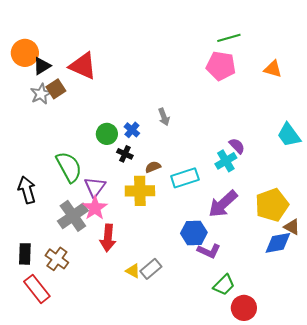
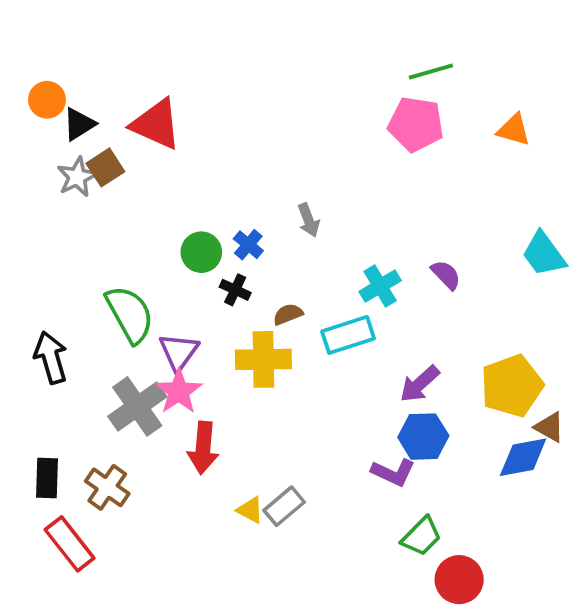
orange circle: (25, 53) -> (47, 100), size x0.7
cyan cross: (226, 161) -> (380, 286), moved
purple arrow: (223, 204) -> (420, 384), size x0.7
blue hexagon: (194, 233) -> (423, 437), moved

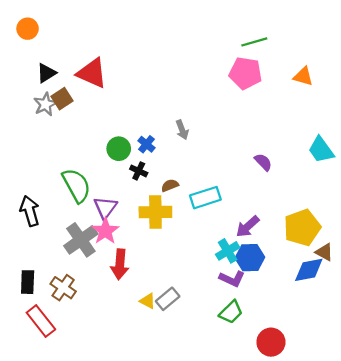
orange circle: (47, 100) -> (28, 29), moved
cyan cross: (380, 286) -> (228, 251), moved
green trapezoid: (421, 536) -> (231, 312), moved

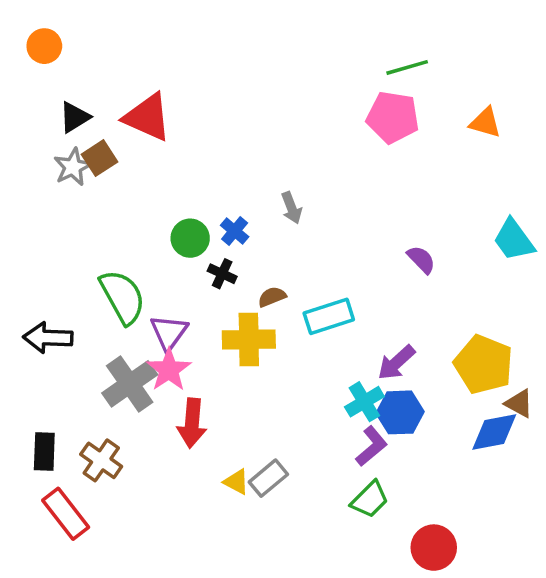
black arrow: (30, 211) -> (48, 338), turned -72
yellow pentagon: (302, 228) -> (484, 364), turned -30
purple L-shape: (232, 279) -> (372, 446), turned -65

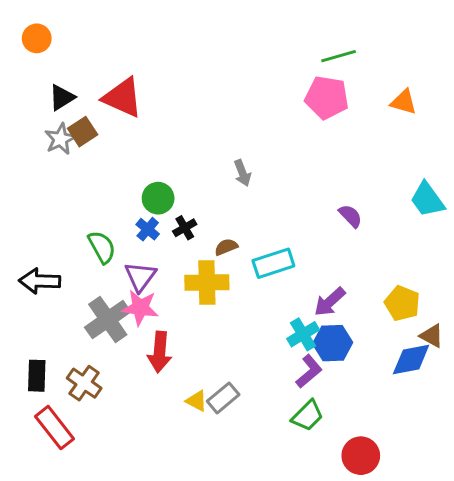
blue cross: (235, 231) -> (148, 229), moved
black cross: (222, 274) -> (185, 228), turned 35
green semicircle: (123, 297) -> (102, 247), size x0.7
yellow pentagon: (484, 364) -> (402, 303), size x0.7
pink star: (169, 370) -> (140, 308), turned -30

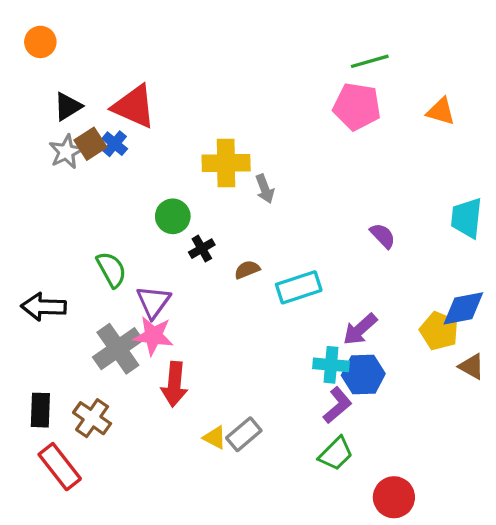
cyan trapezoid: (427, 200) -> (467, 218), turned 42
blue cross: (148, 229) -> (115, 144), moved
yellow cross: (207, 283) -> (226, 163), moved
cyan cross: (303, 334) -> (331, 365), turned 36
blue diamond: (411, 359) -> (463, 308), moved

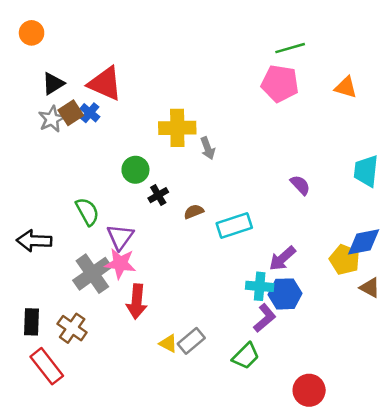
green trapezoid: (336, 454) -> (246, 356), moved

